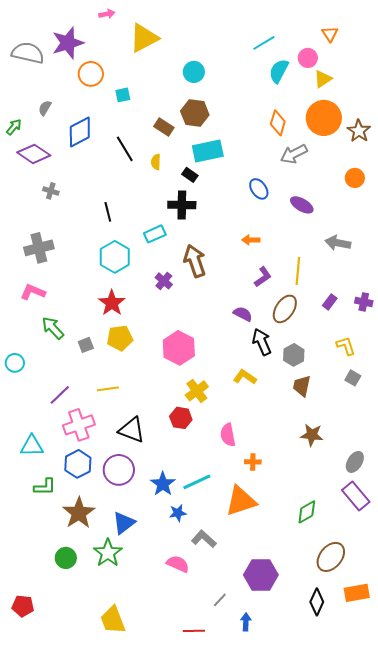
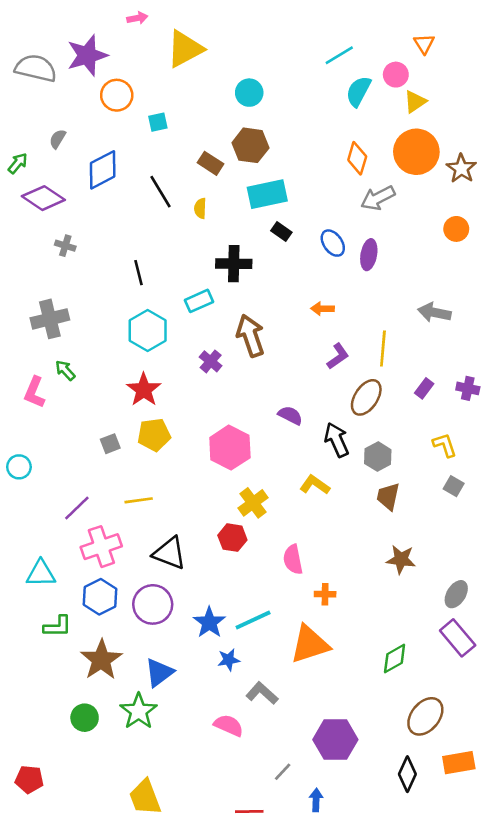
black rectangle: (190, 175) -> (281, 231), moved
purple ellipse: (302, 205) -> (369, 255), moved, turned 70
pink L-shape: (33, 292) -> (34, 392), moved, turned -90
purple semicircle: (243, 314) -> (290, 415), moved
green arrow: (53, 328) -> (65, 370), moved, size x0.7

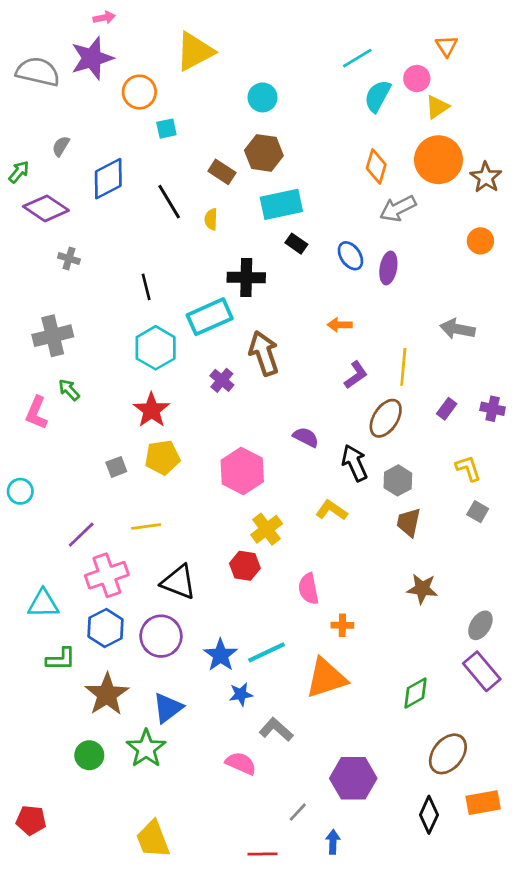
pink arrow: (137, 18) -> (104, 18), moved
orange circle: (117, 95) -> (139, 92), moved
cyan rectangle: (199, 301) -> (210, 317), size x1.5

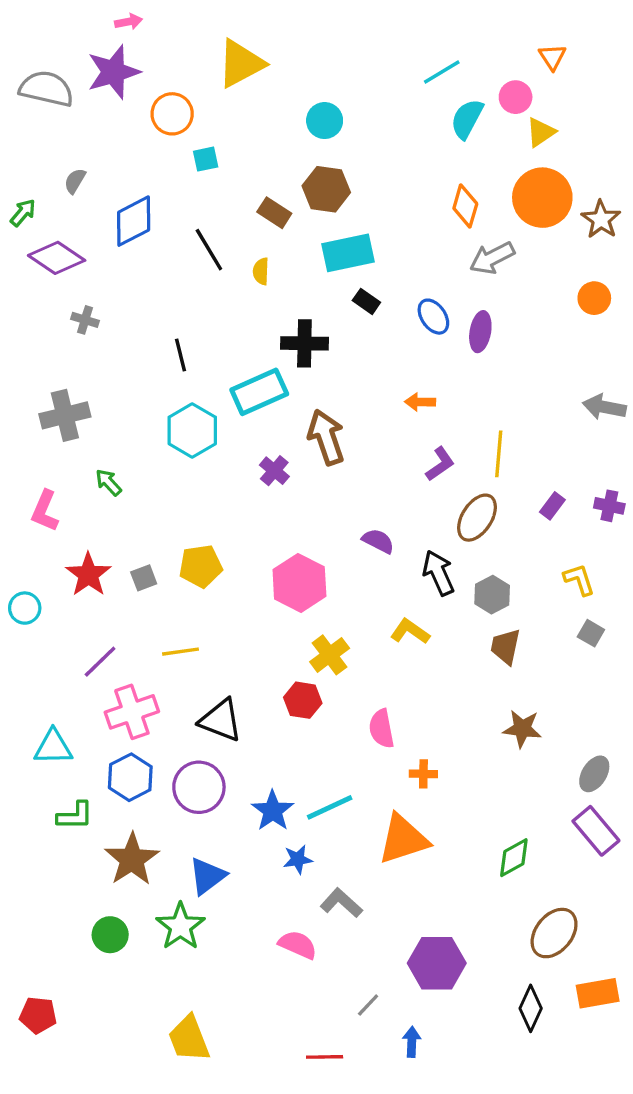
gray arrow: (457, 329) -> (604, 407), moved
green arrow: (69, 390) -> (108, 482), moved
red star: (152, 410) -> (88, 575), moved

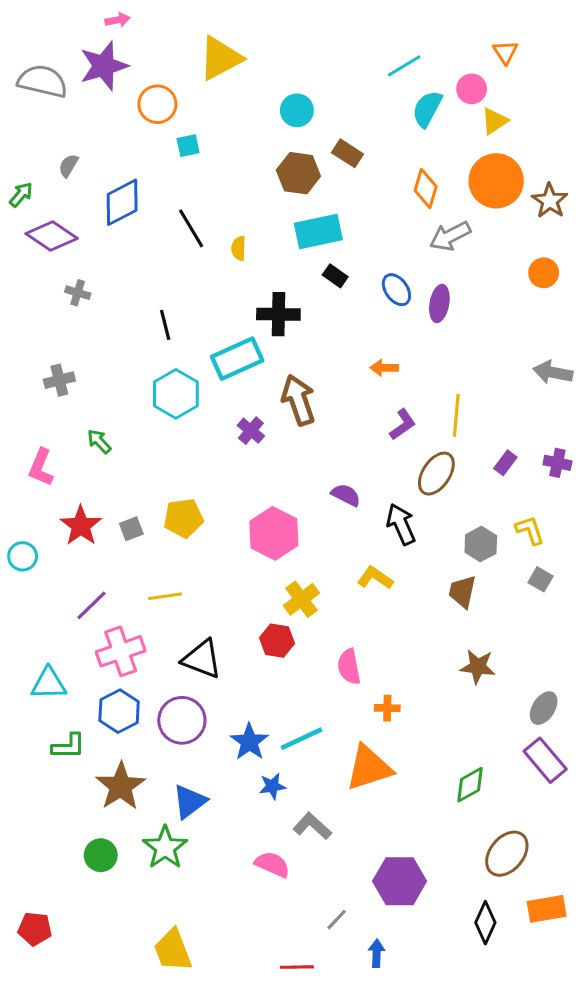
brown rectangle: (274, 213) -> (347, 153), moved
gray cross: (65, 415) -> (59, 380), size x0.7
gray hexagon: (492, 595) -> (481, 544), moved

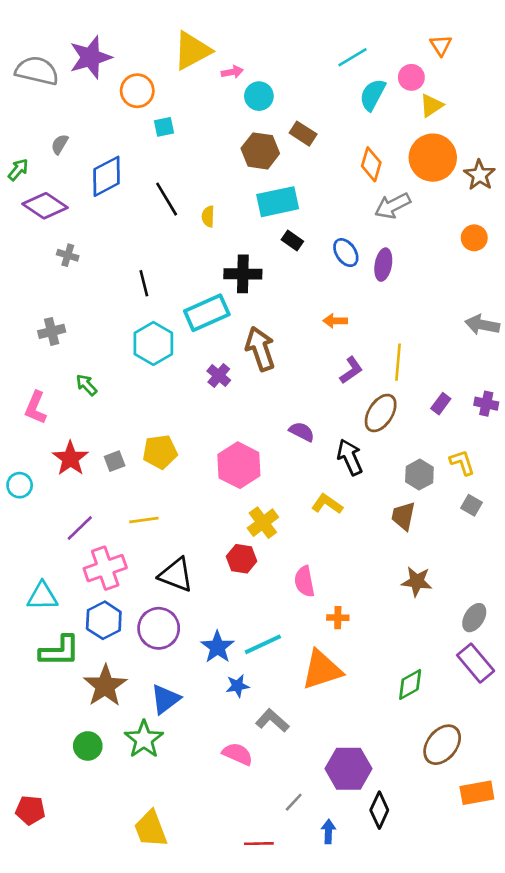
pink arrow: (118, 20) -> (232, 72), moved
green L-shape: (69, 746) -> (60, 651), size x1.4
black diamond: (485, 923) -> (379, 810), moved

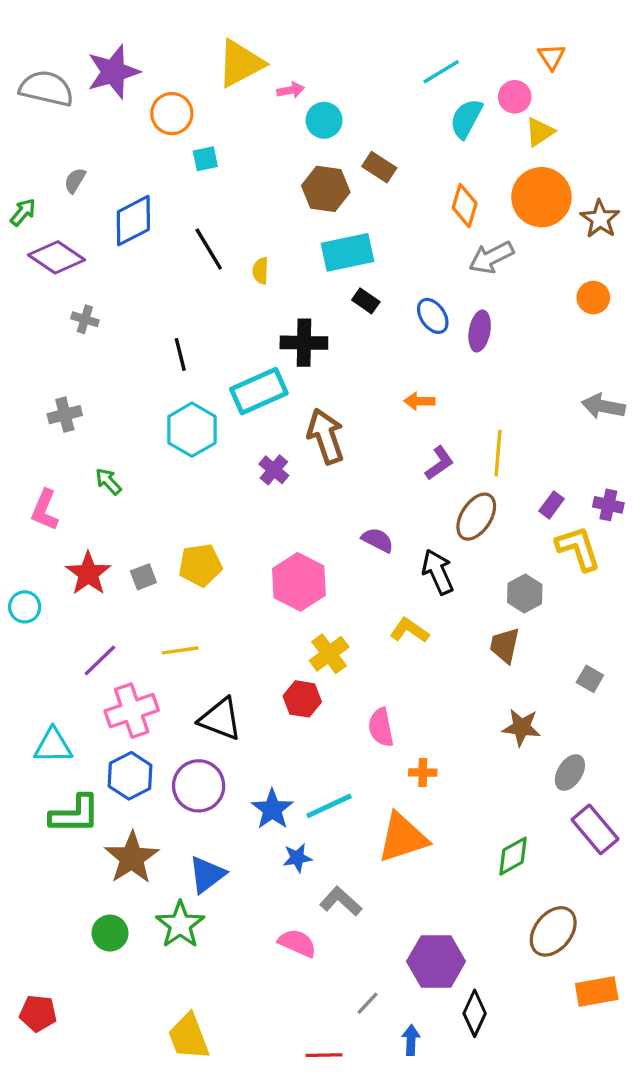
yellow L-shape: (462, 462) -> (578, 548), moved, size x1.4
gray square: (472, 505) -> (590, 679), moved
gray ellipse: (474, 618) -> (570, 772), moved

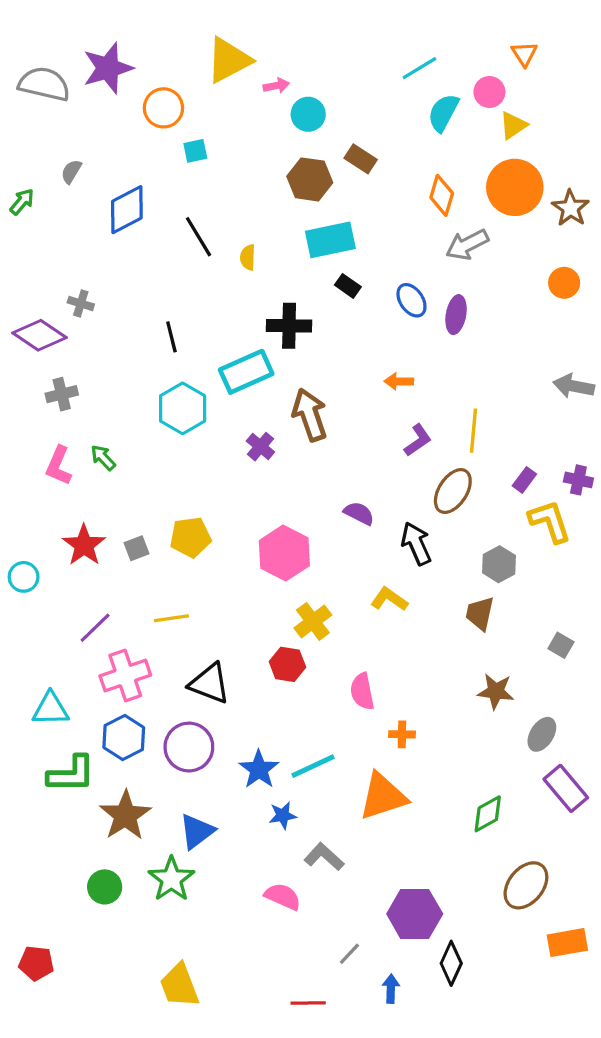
purple diamond: (56, 257) -> (39, 335), moved
pink L-shape: (45, 510) -> (59, 466), moved

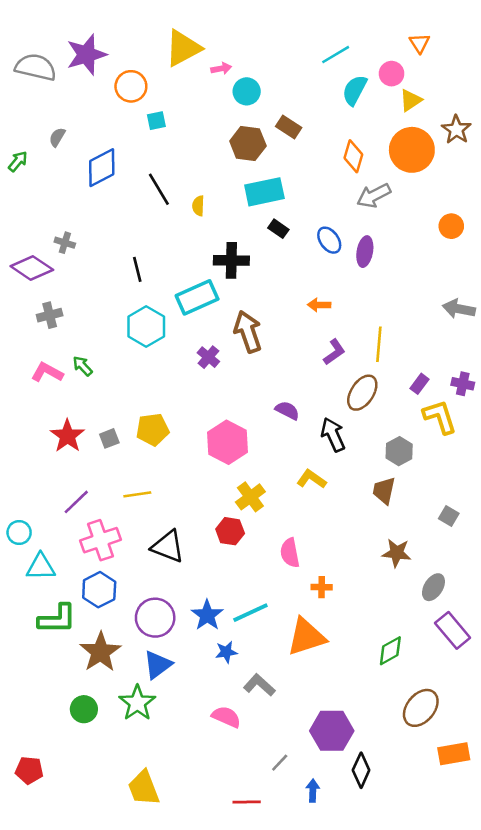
brown star: (570, 208) -> (456, 130), moved
pink L-shape: (59, 466) -> (47, 372), turned 96
cyan circle: (24, 577) -> (19, 532), moved
purple circle: (189, 747) -> (155, 618), moved

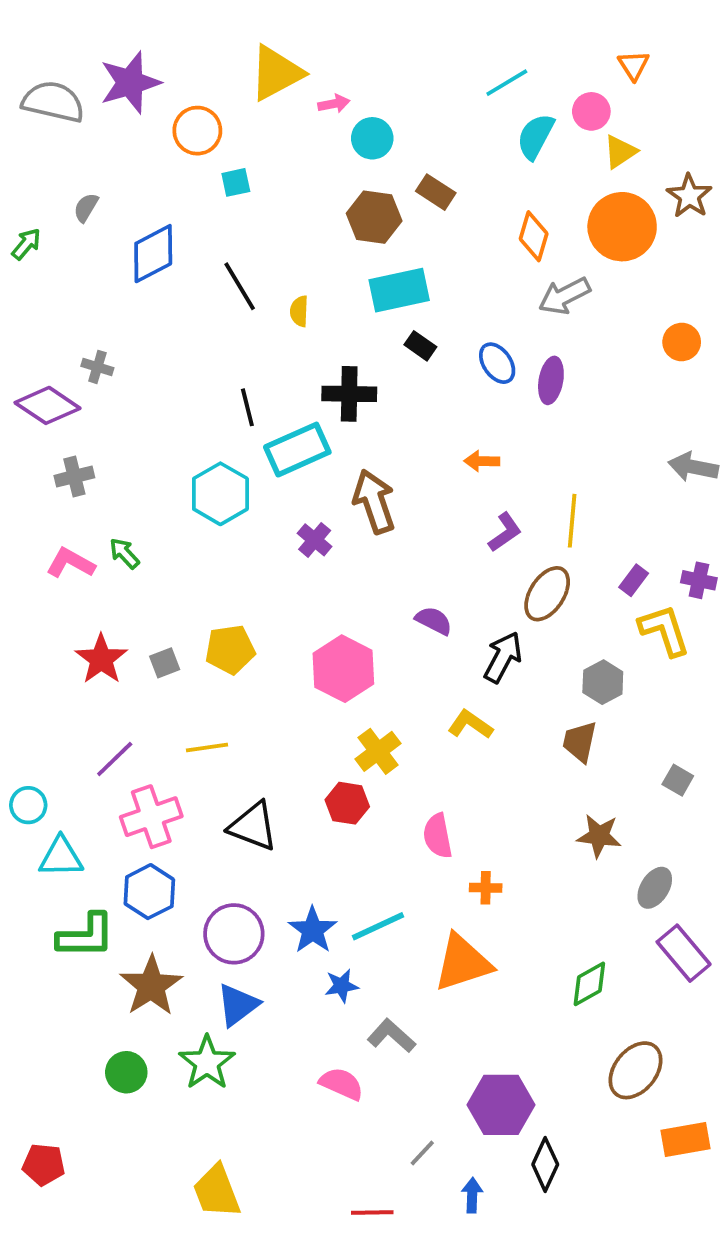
black line: (137, 269) -> (247, 407), moved
black arrow: (333, 435) -> (503, 657), turned 52

